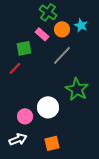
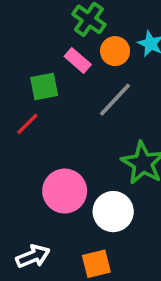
white circle: (48, 107) -> (113, 212), moved
pink circle: (25, 116) -> (65, 191), moved, size x1.5

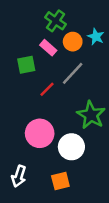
red line: (27, 124) -> (47, 89), moved
white arrow: (33, 256) -> (19, 176), turned 130

